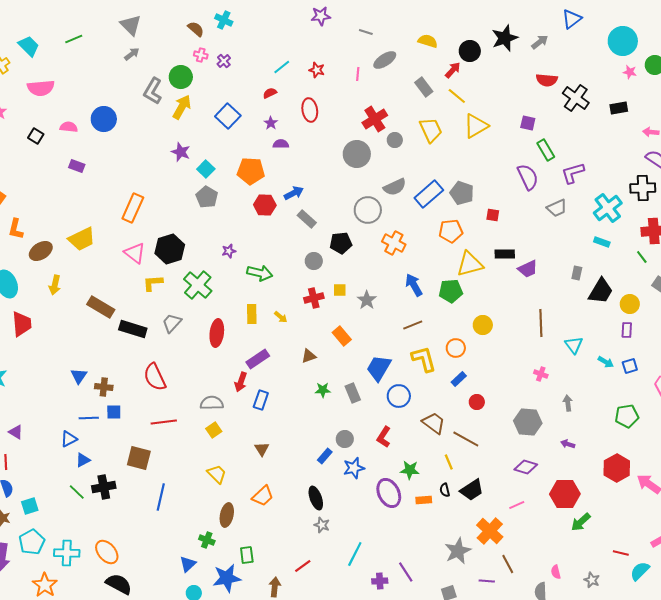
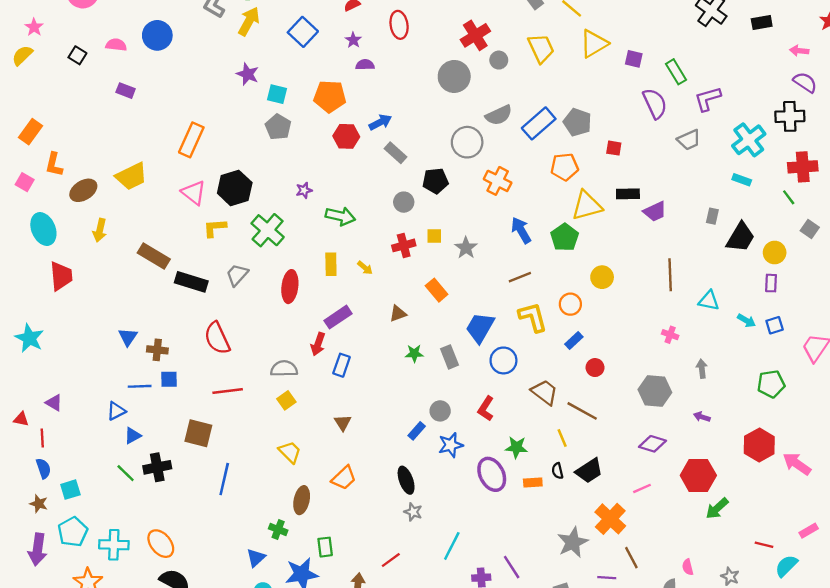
purple square: (528, 123) -> (634, 59), moved
cyan square: (206, 169) -> (277, 94), turned -30
green pentagon: (451, 291) -> (565, 237), turned -30
cyan triangle: (574, 345) -> (709, 301), turned -42

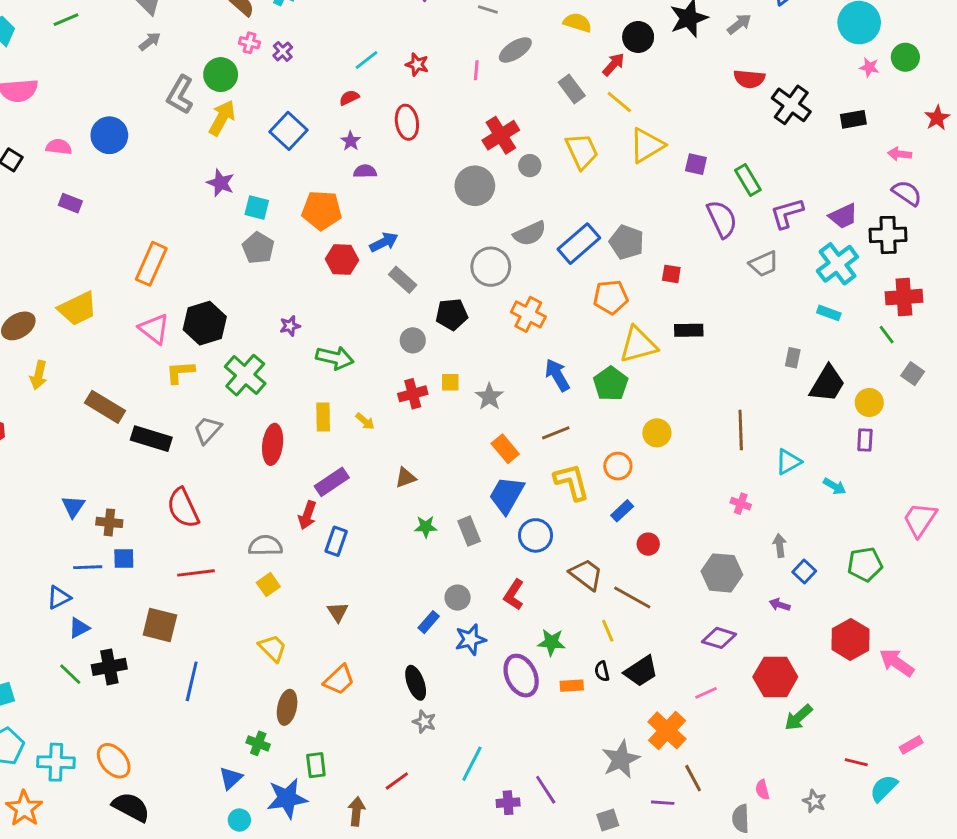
purple trapezoid: (655, 211) -> (843, 216), moved
orange rectangle: (437, 290) -> (505, 449), moved
cyan triangle: (709, 301) -> (788, 462), turned -40
blue square: (775, 325) -> (804, 572), moved, turned -30

